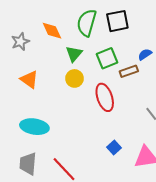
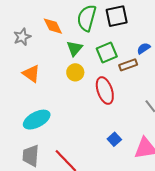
cyan ellipse: (34, 127) -> (37, 120), turned -36

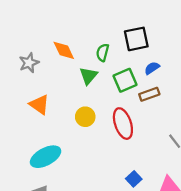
green semicircle: (87, 18) -> (103, 53), moved, size x0.6
blue semicircle: (144, 48) -> (152, 68), moved
yellow circle: (75, 72) -> (85, 117), moved

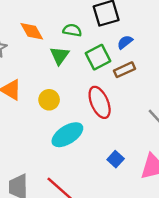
green semicircle: (103, 53) -> (72, 30), turned 90
yellow circle: (85, 117) -> (49, 100), moved
cyan ellipse: (46, 157) -> (67, 135), moved

